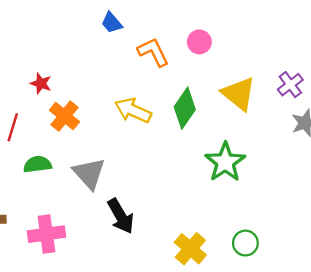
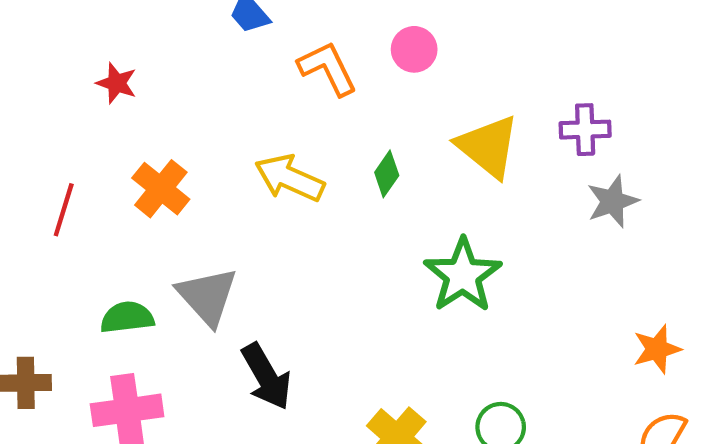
red star: (41, 83) -> (117, 83), moved
purple cross: (290, 85) -> (585, 130), turned 35
green diamond: (185, 108) -> (387, 174), size x0.6
green semicircle: (38, 164) -> (127, 317), moved

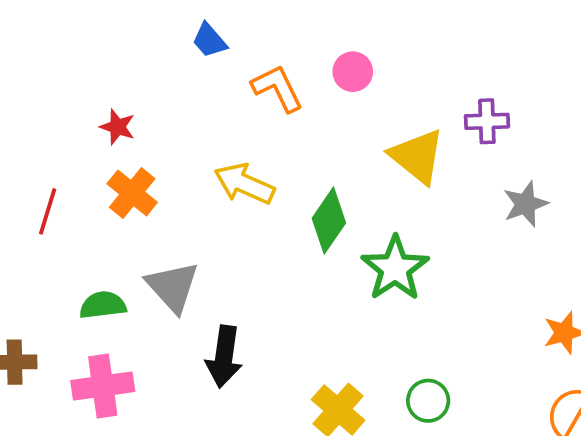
red star: (117, 83) -> (117, 127), moved
purple cross: (585, 130) -> (487, 121), moved
green diamond: (387, 174) -> (329, 221), moved, size x1.6
black arrow: (266, 377) -> (224, 357), turned 38

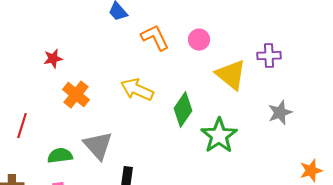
pink circle: (353, 72) -> (199, 40), moved
red star: (117, 127) -> (53, 59), moved, turned -30
gray star: (526, 204) -> (280, 113), moved
red line: (48, 211) -> (22, 126), moved

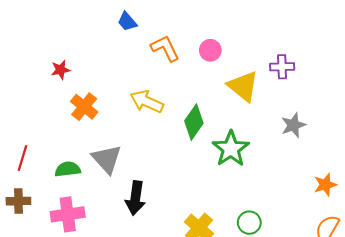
red line: (22, 126) -> (23, 158), moved

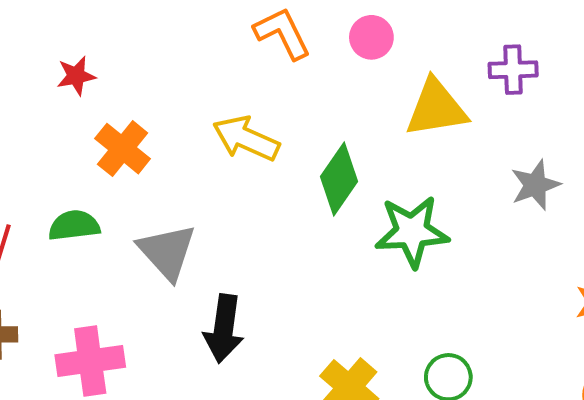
yellow triangle: (243, 86) -> (436, 108), turned -48
green star: (231, 149) -> (412, 232), turned 30
green semicircle: (68, 169) -> (74, 225), moved

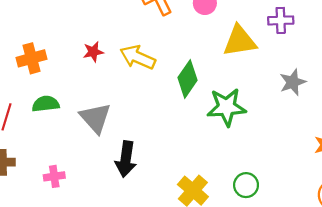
red star: (76, 76) -> (93, 52), moved
orange cross: (123, 149) -> (32, 58), moved, turned 36
pink cross: (90, 361) -> (54, 176), size x0.6

